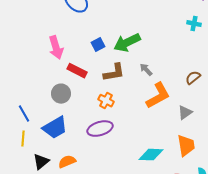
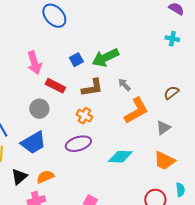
orange trapezoid: (186, 146) -> (164, 161), turned 125
cyan diamond: (151, 155) -> (120, 157), moved

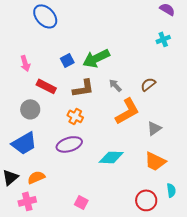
cyan cross: (172, 39) -> (163, 39), turned -32
pink arrow: (34, 63) -> (25, 63), size x0.7
brown semicircle: (171, 93) -> (148, 84), moved

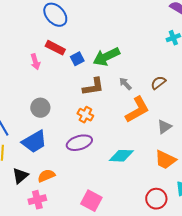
red rectangle: (46, 86) -> (55, 48), moved
pink square: (81, 202) -> (91, 201), size x1.5

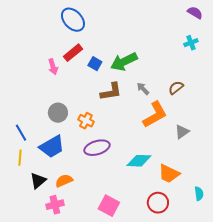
red rectangle: (55, 48) -> (73, 53), turned -66
blue square: (77, 59) -> (95, 64), turned -32
orange cross: (85, 115) -> (86, 121), moved
orange trapezoid: (165, 160) -> (169, 174), moved
red circle: (156, 199) -> (158, 203), moved

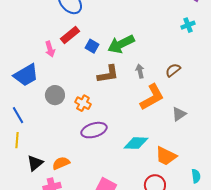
gray arrow: (143, 89) -> (140, 71), turned 32
blue trapezoid: (52, 147) -> (26, 75), moved

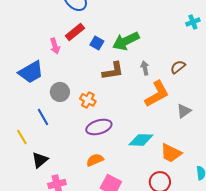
blue line: (18, 115) -> (43, 117), moved
yellow line: (17, 140) -> (22, 137), turned -35
orange semicircle: (61, 163) -> (95, 160), moved

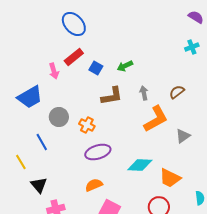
green arrow: (126, 41) -> (125, 66), size x0.6
black triangle: (40, 160) -> (39, 185), turned -30

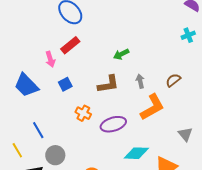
blue square: (96, 68) -> (65, 84), moved, turned 32
blue trapezoid: (30, 97) -> (26, 85), turned 76
gray circle: (59, 117) -> (55, 155), moved
gray triangle: (183, 136) -> (185, 134), moved, turned -35
purple ellipse: (98, 152) -> (113, 124), moved

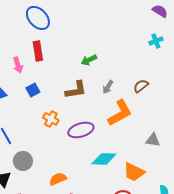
red rectangle: (70, 45) -> (38, 51), turned -60
gray arrow: (140, 81) -> (108, 87), turned -136
gray triangle: (185, 134) -> (153, 140), turned -42

